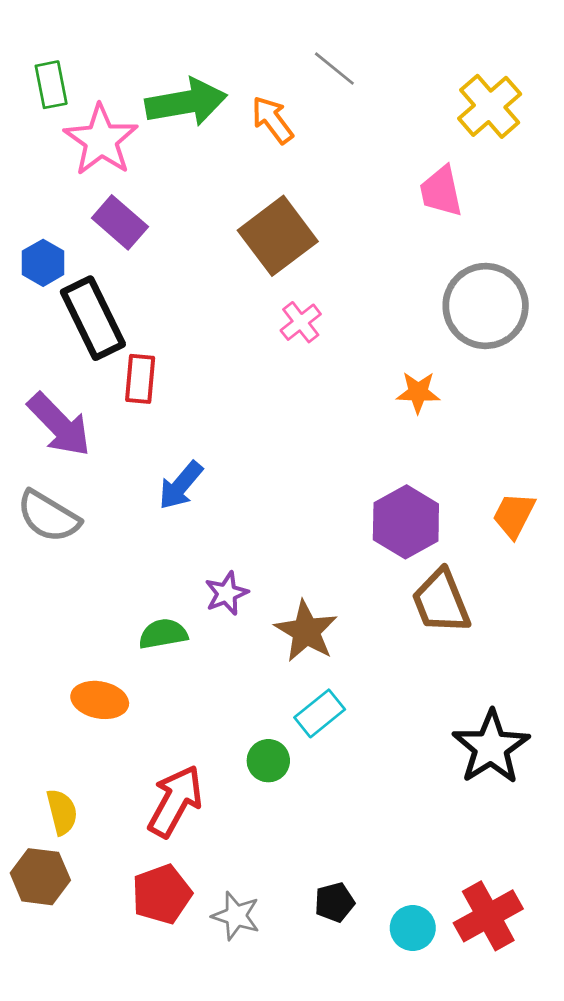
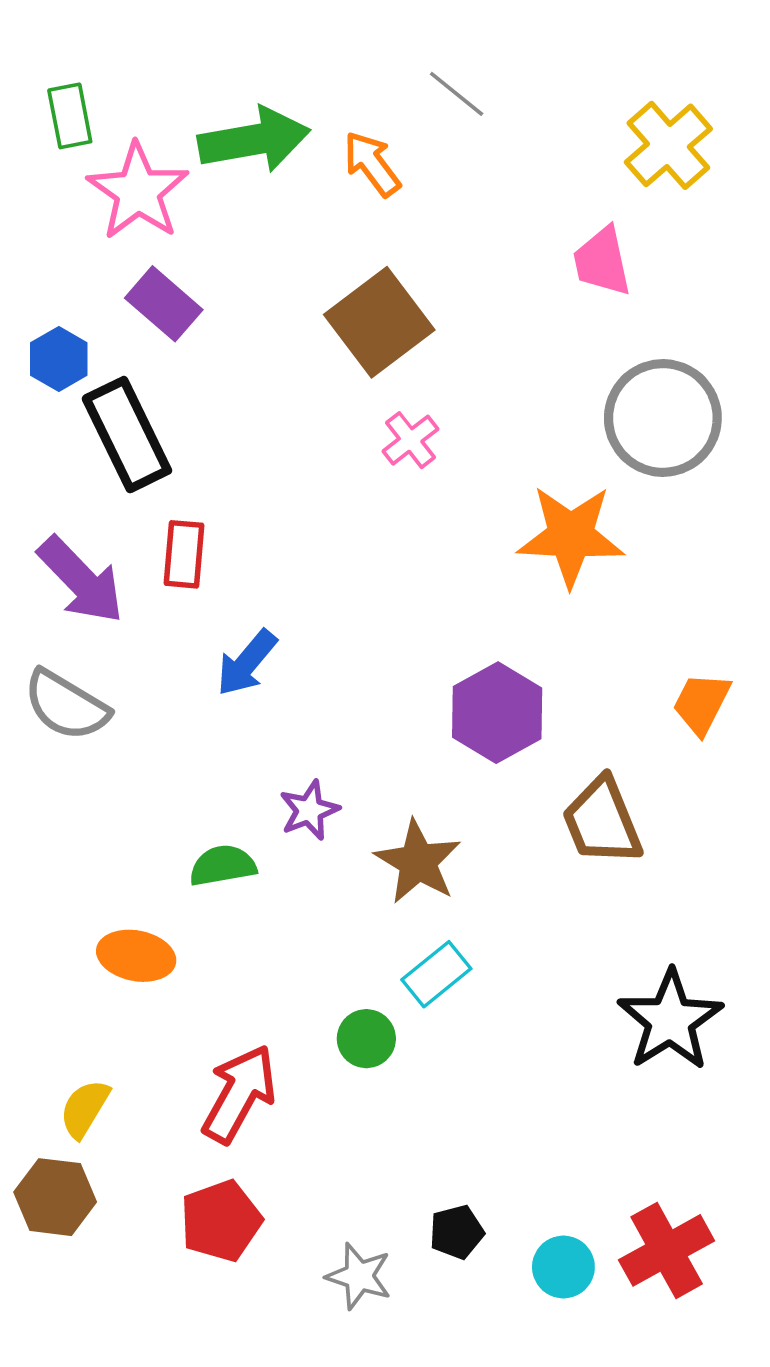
red rectangle: (140, 379) -> (184, 554), moved
orange star: (418, 392) -> (571, 536), size x1.8
purple hexagon: (406, 522) -> (497, 713), moved
yellow semicircle: (62, 812) -> (85, 1109), turned -135
gray star: (236, 916) -> (359, 1276), moved

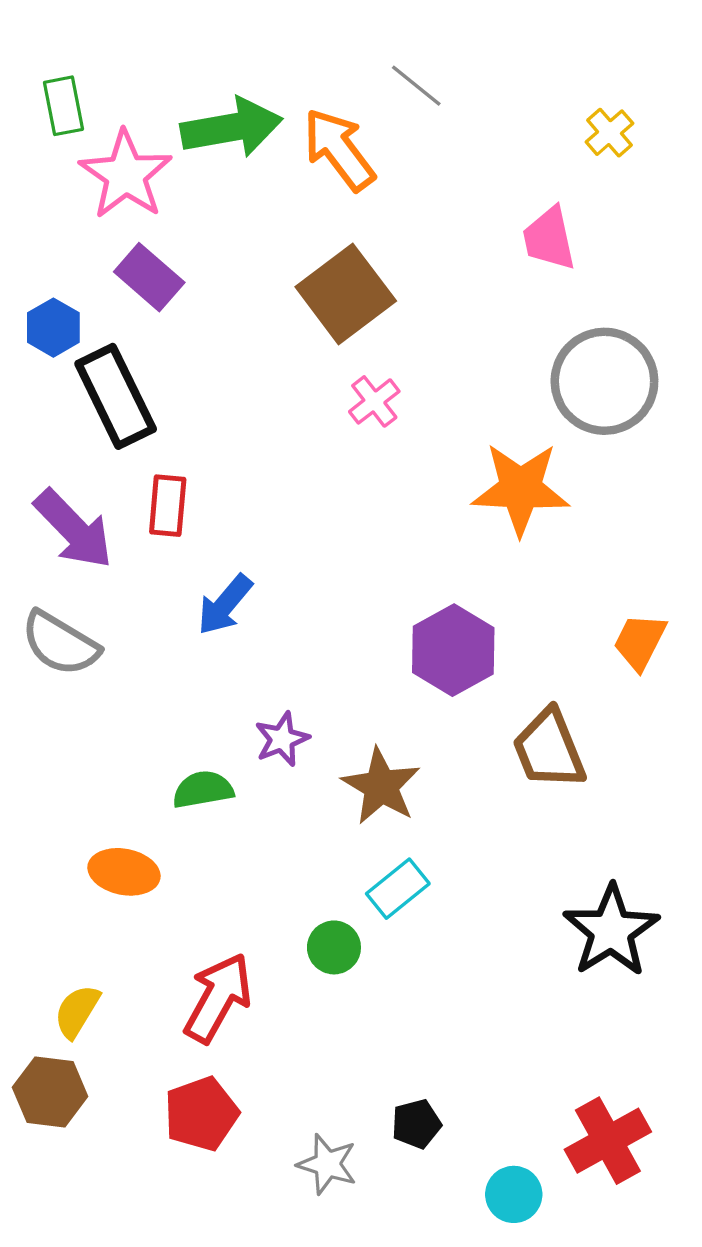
yellow cross: (668, 145) -> (610, 133), size x0.6
orange arrow: (372, 164) -> (339, 149), size x1.4
cyan circle: (563, 1267) -> (514, 1194), moved

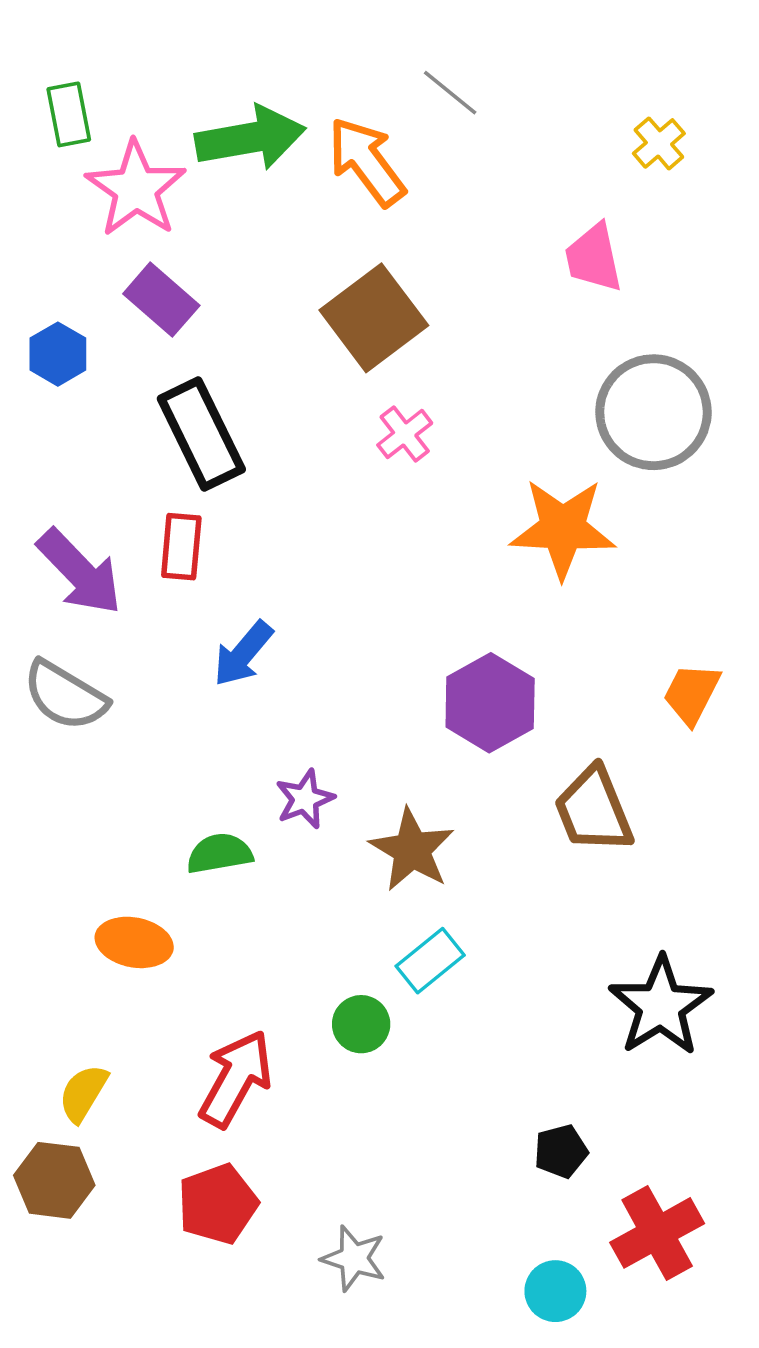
black rectangle: (116, 396) -> (201, 434), moved
black pentagon: (416, 1124) -> (561, 1151), moved

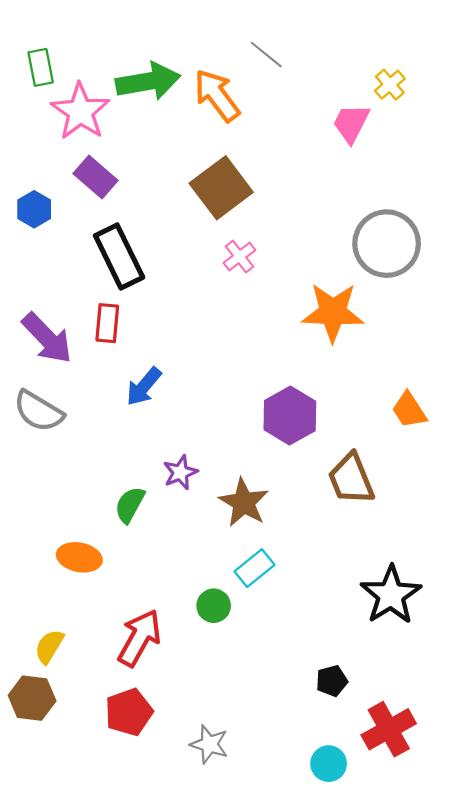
pink trapezoid: (594, 258) -> (351, 123), moved, turned 39
orange trapezoid: (692, 694) -> (409, 410), turned -60
green semicircle: (219, 853) -> (130, 505), turned -51

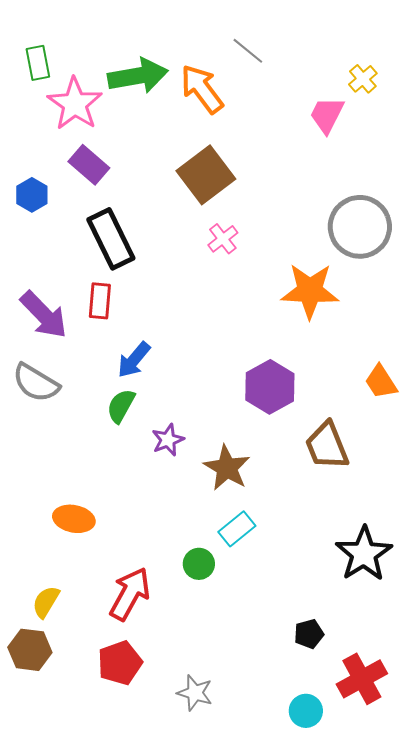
green semicircle: (130, 505) -> (121, 406), moved

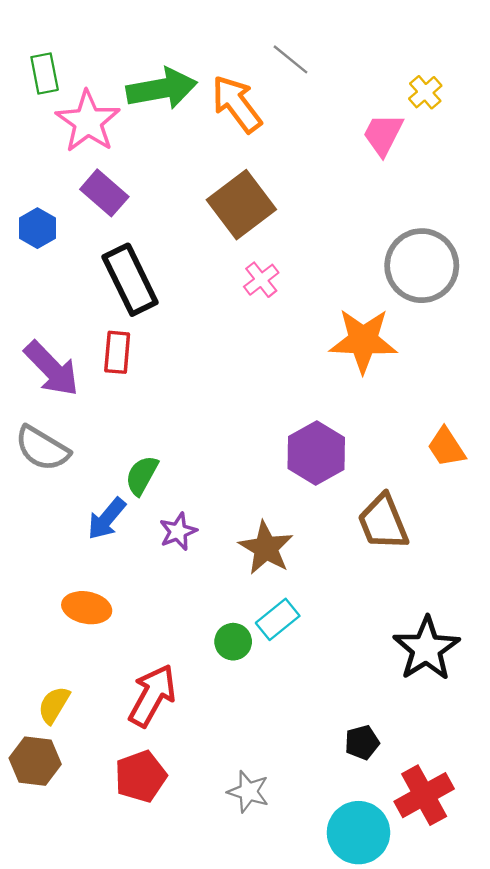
blue arrow: (134, 360) -> (107, 519), moved
purple star: (168, 440) -> (178, 532), moved
green circle: (199, 564) -> (233, 642), moved
gray star: (195, 693) -> (248, 792), moved
cyan circle: (306, 711) -> (358, 833), size x1.6

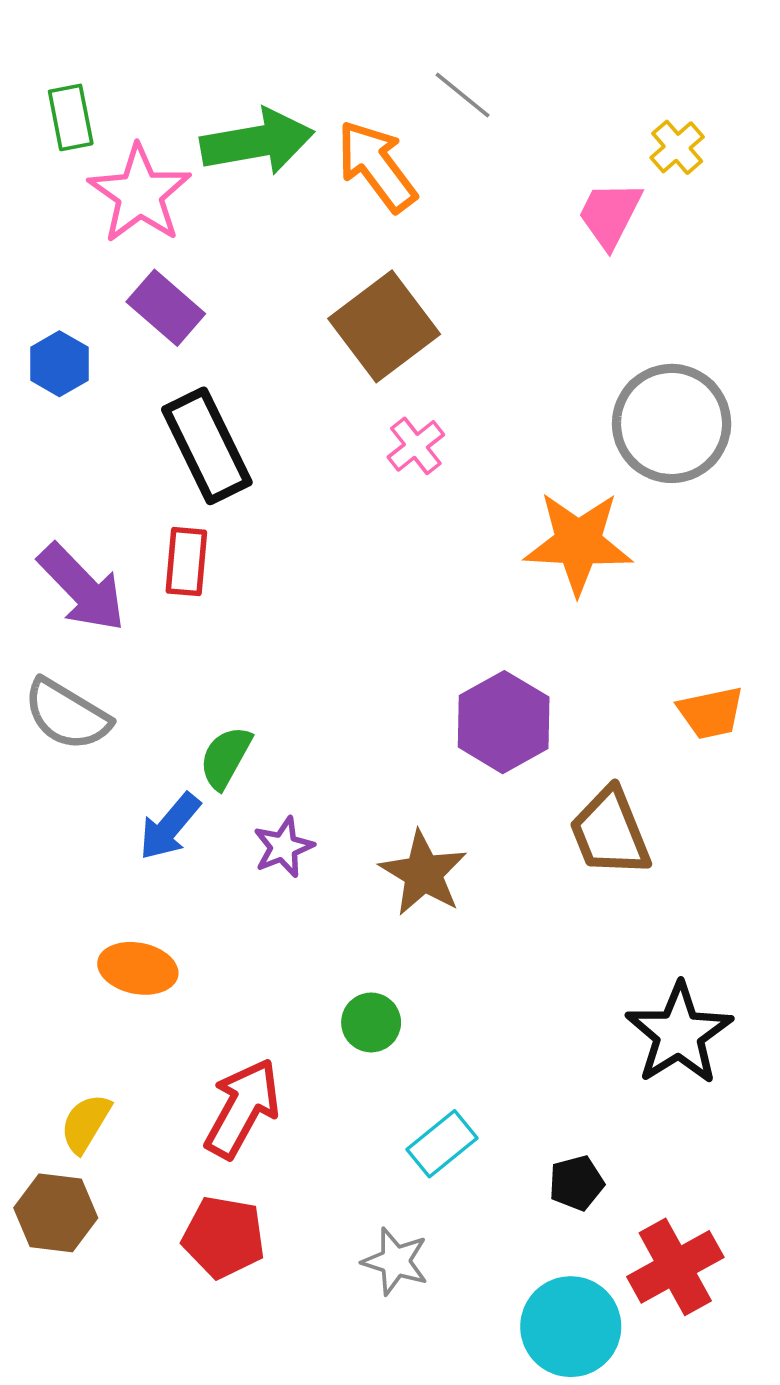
orange trapezoid: (446, 447) -> (711, 713), turned -69
cyan rectangle: (278, 619) -> (442, 1144), moved
red pentagon: (141, 776) -> (224, 1237), turned 30

